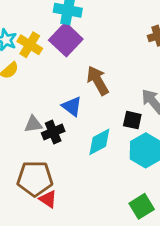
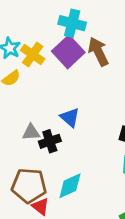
brown arrow: (98, 81) -> (98, 52), moved
cyan diamond: (99, 142) -> (70, 186), moved

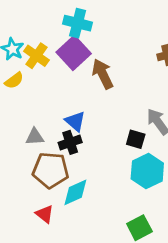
brown arrow: (98, 52) -> (103, 74), moved
black cross: (50, 141) -> (70, 142), moved
brown pentagon: (29, 186) -> (51, 170), moved

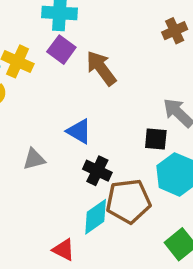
purple square: (74, 53) -> (61, 50), size x0.7
black cross: (70, 142) -> (97, 171), moved, turned -35
brown pentagon: (51, 170) -> (128, 201), moved

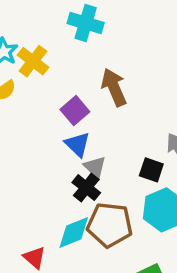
purple square: (61, 50) -> (75, 111), moved
gray triangle: (34, 159) -> (95, 167), moved, turned 45

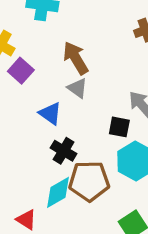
purple square: (75, 111) -> (21, 71), moved
gray triangle: (95, 167) -> (77, 88), moved

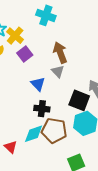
black square: (119, 127) -> (79, 100), size x1.5
black cross: (64, 151) -> (42, 109), turned -35

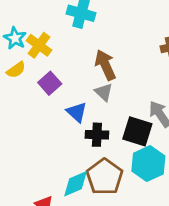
purple square: (25, 54) -> (50, 83), moved
black cross: (42, 109) -> (97, 135), moved
brown pentagon: (54, 130) -> (105, 177), turned 30

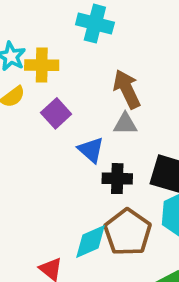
yellow cross: (39, 45) -> (42, 65), turned -35
gray triangle: (104, 92) -> (125, 124), turned -42

